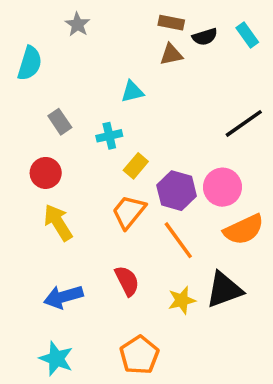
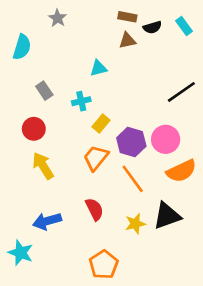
cyan star: (56, 359) -> (21, 253), moved

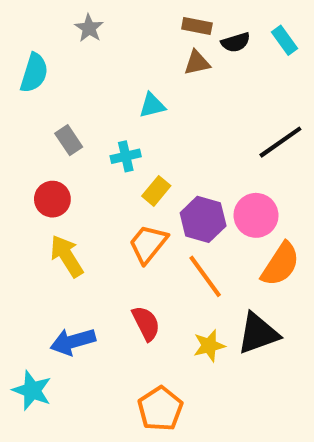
orange semicircle: (181, 171) -> (280, 264), turned -32

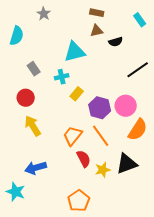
black semicircle: (236, 42) -> (116, 42), moved
cyan triangle: (152, 105) -> (75, 52), size x1.6
orange trapezoid: (148, 244) -> (73, 136), moved
red semicircle: (146, 323) -> (84, 159), moved

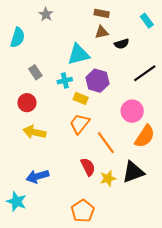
yellow rectangle: (77, 94) -> (81, 98), turned 72
purple hexagon: (100, 108) -> (97, 81), moved
yellow arrow: (33, 126) -> (34, 132), turned -45
orange trapezoid: (73, 136) -> (80, 124), moved

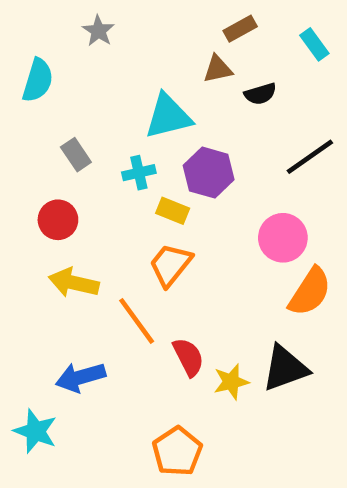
brown rectangle: (102, 13) -> (240, 29), moved, turned -40
orange line: (106, 143) -> (137, 321), moved

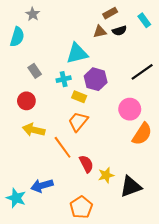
gray star: (98, 31) -> (33, 14), moved
black semicircle: (260, 94) -> (119, 31), moved
black triangle: (285, 368) -> (131, 187), moved
blue arrow: (80, 377) -> (42, 186), moved

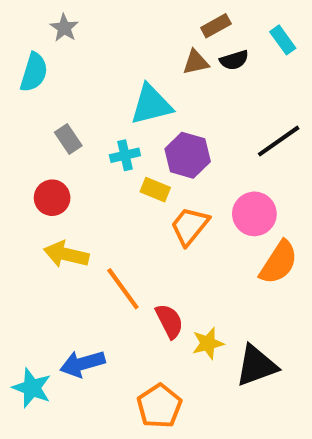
orange trapezoid: (78, 122) -> (190, 226), moved

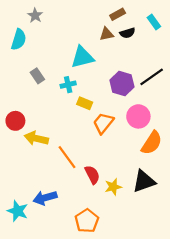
purple hexagon: (188, 155) -> (122, 83), moved
red circle: (52, 198) -> (15, 121), moved
black triangle: (256, 366) -> (144, 181), moved

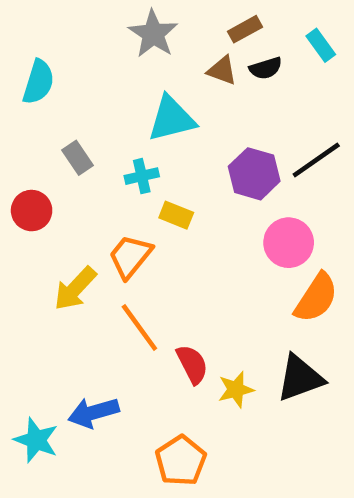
gray star: (35, 15) -> (153, 34), moved, size x1.5
brown triangle: (107, 34) -> (222, 71), turned 32
red circle: (15, 121) -> (32, 211), moved
orange trapezoid: (103, 123) -> (130, 256), moved
yellow arrow: (36, 138) -> (75, 289), turned -60

